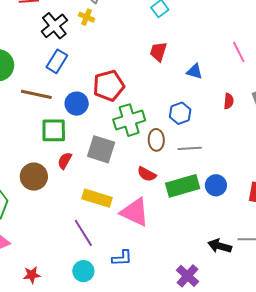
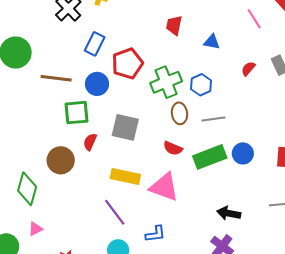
blue rectangle: (57, 61) -> (95, 44), moved
red semicircle: (229, 101) -> (248, 69), turned -140
green cross: (129, 120) -> (166, 82), moved
black arrow: (220, 246) -> (229, 213), moved

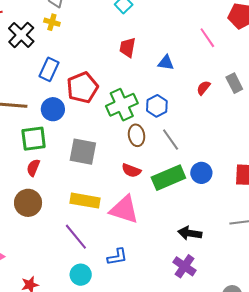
gray line: (213, 119) -> (171, 140), turned 65
red semicircle: (90, 142) -> (33, 168), moved
brown circle: (61, 160) -> (28, 203), moved

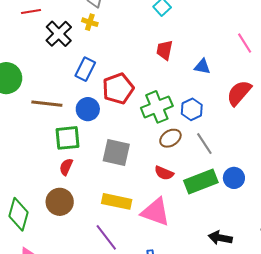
red semicircle: (203, 88) -> (239, 93), size x1.8
brown ellipse: (137, 135) -> (170, 138), turned 65

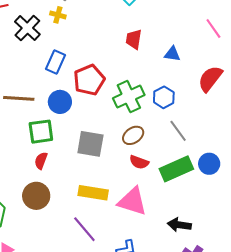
brown ellipse: (170, 138) -> (133, 135), moved
black arrow: (220, 238) -> (179, 225), moved

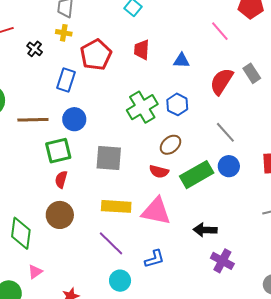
black cross: (27, 28) -> (35, 49), size x0.6
red pentagon: (89, 80) -> (96, 55), moved
gray line: (178, 131) -> (225, 132), moved
brown ellipse: (133, 135) -> (170, 145), moved

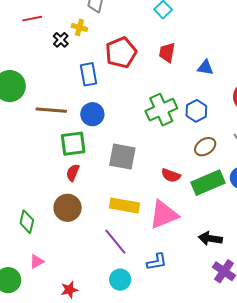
yellow cross: (64, 33) -> (79, 27), moved
blue rectangle: (66, 80) -> (89, 74), turned -35
brown ellipse: (170, 145) -> (205, 147), moved
pink triangle: (156, 211) -> (164, 215), turned -40
green diamond: (21, 233) -> (27, 222), size x0.7

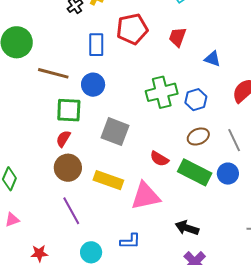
green rectangle: (208, 183) -> (195, 172), turned 40
brown circle: (68, 208) -> (68, 168), moved
purple line: (115, 242) -> (71, 211), moved

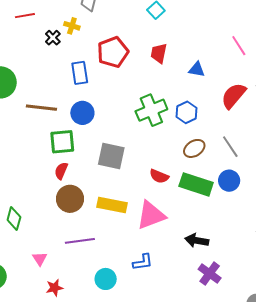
purple line: (71, 211) -> (80, 241), turned -60
pink triangle: (12, 220) -> (40, 259), moved, turned -35

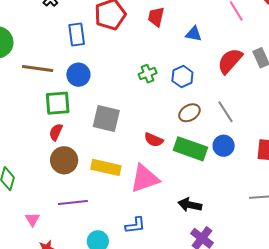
green cross: (151, 110) -> (148, 74), size x0.6

